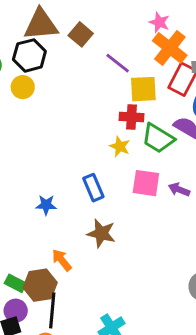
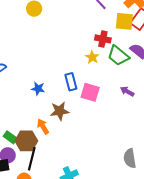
yellow square: (143, 89) -> (124, 21), moved
pink square: (146, 183) -> (90, 92), moved
brown star: (101, 233) -> (60, 111), moved, turned -30

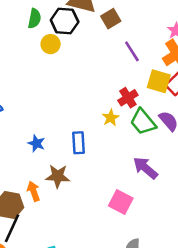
red cross: (103, 39) -> (128, 98), turned 35
purple arrow: (127, 91) -> (145, 168), size x1.5
pink square: (90, 92) -> (121, 202), moved

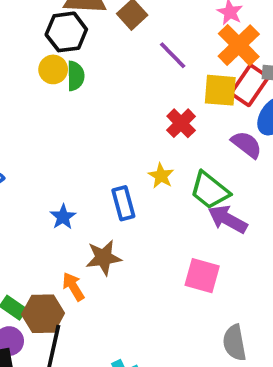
green semicircle: (34, 19) -> (76, 76), moved
yellow star: (111, 118) -> (161, 176), moved
green trapezoid: (143, 122) -> (210, 190), moved
blue star: (36, 143) -> (63, 217), turned 30

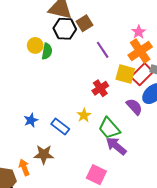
black hexagon: (66, 32) -> (65, 29), moved
blue rectangle: (123, 203) -> (60, 127), turned -48
blue star: (63, 217) -> (31, 120), moved

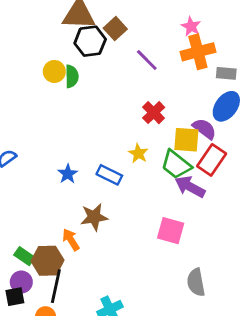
orange cross: (140, 51) -> (198, 52), turned 30
yellow square: (125, 74) -> (186, 140), moved
red rectangle: (142, 74) -> (212, 160), moved

